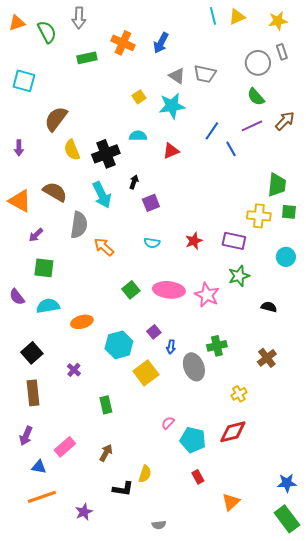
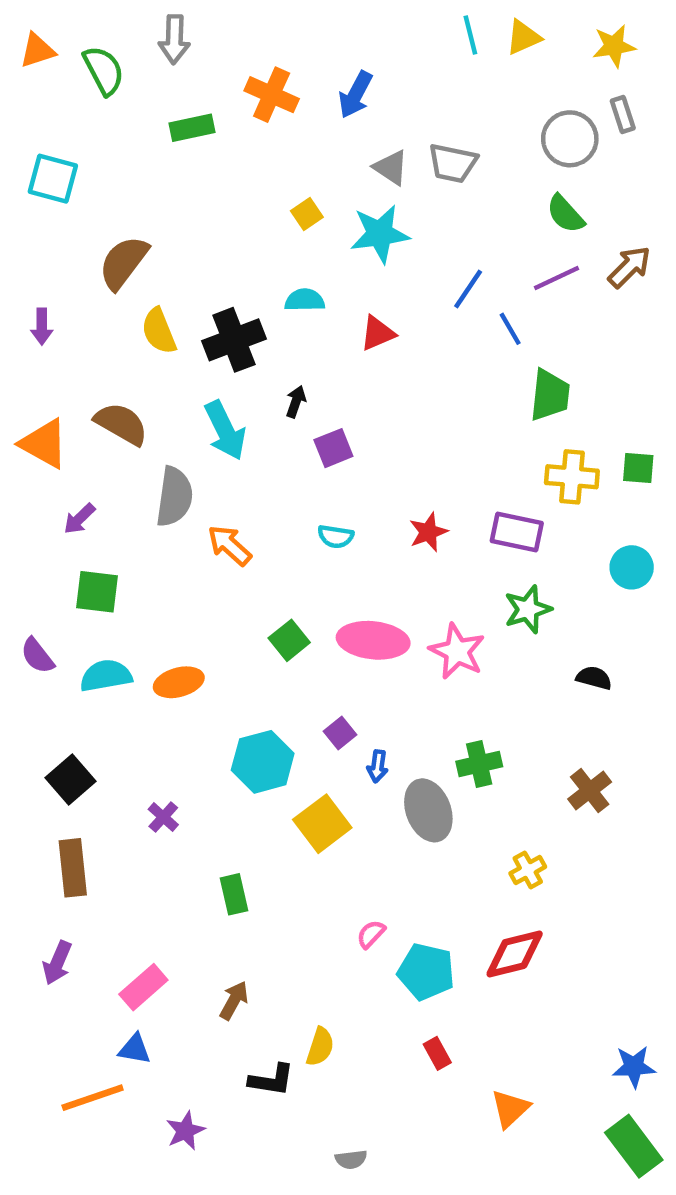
green trapezoid: (277, 185) -> (550, 395), moved
orange ellipse: (82, 322) -> (179, 682), moved
blue triangle: (39, 467) -> (135, 1049), moved

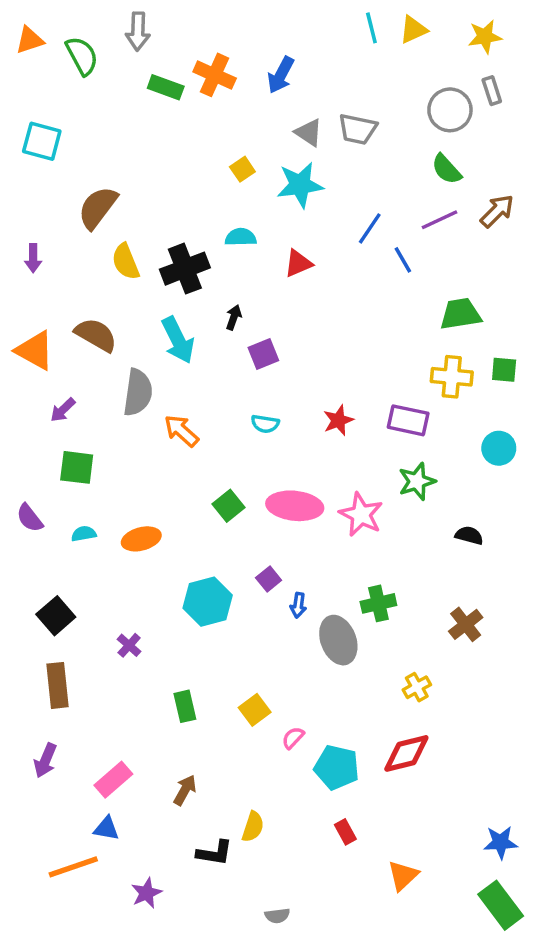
green rectangle: (192, 128) -> (166, 87), moved, turned 32
green trapezoid: (550, 395) -> (460, 314), moved, turned -105
cyan semicircle: (106, 676) -> (84, 534), size x0.6
yellow square: (322, 824) -> (255, 710), moved, size x0.7

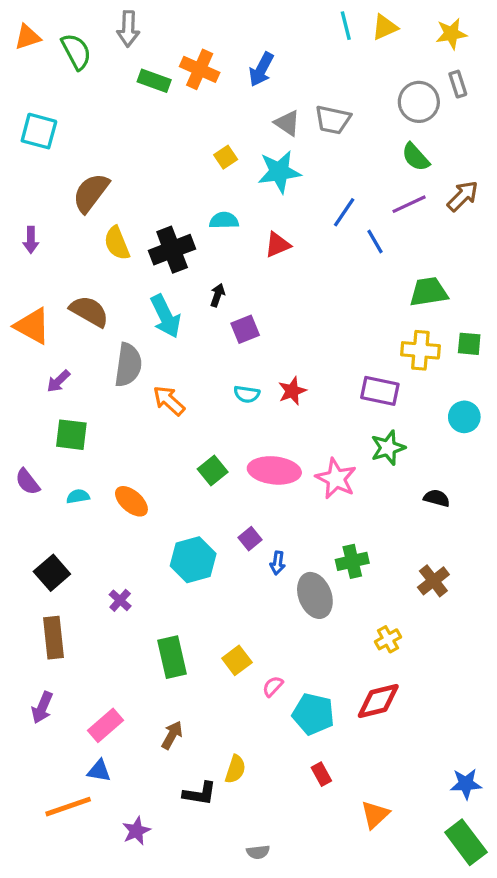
red star: (338, 420) -> (292, 391), moved
orange ellipse: (141, 539) -> (131, 501), turned 56
green rectangle: (185, 706) -> (172, 657), size x1.4

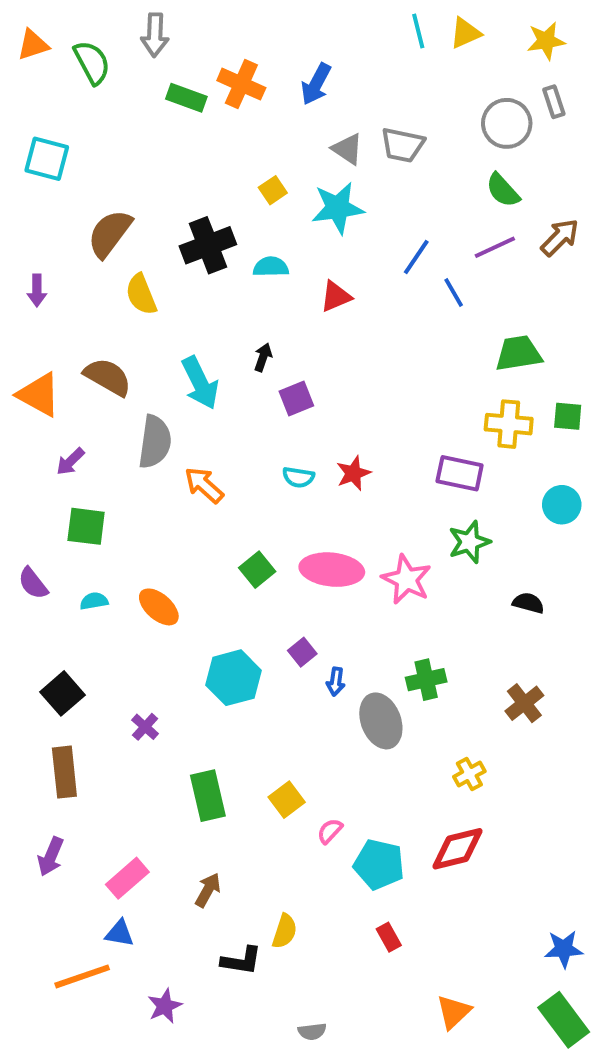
black cross: (172, 250) -> (208, 245), moved
orange triangle: (375, 815) -> (454, 1012), moved

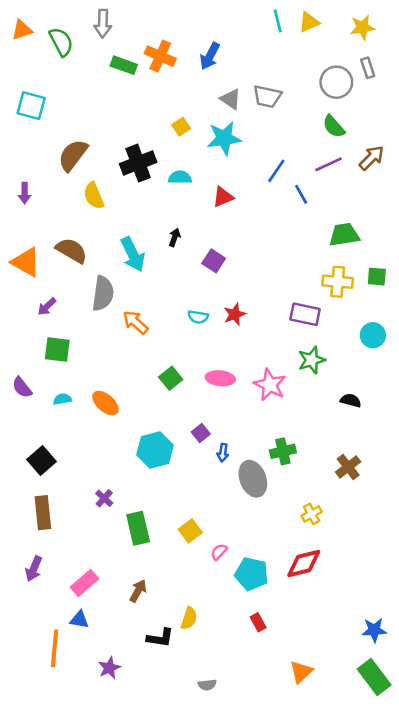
purple square: (296, 399) -> (214, 261), moved, turned -35
pink ellipse: (332, 570) -> (220, 378), size x0.7
purple cross: (145, 727) -> (104, 498), moved
orange line: (82, 976) -> (55, 648), turned -66

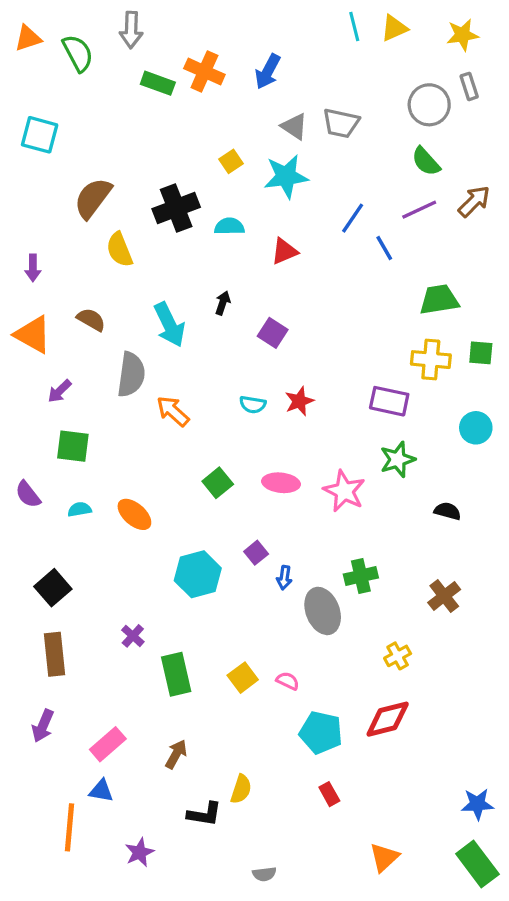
purple arrow: (25, 193) -> (33, 268), moved
brown semicircle: (72, 250) -> (91, 320), size x0.7
pink semicircle: (219, 552) -> (288, 681), moved, turned 72

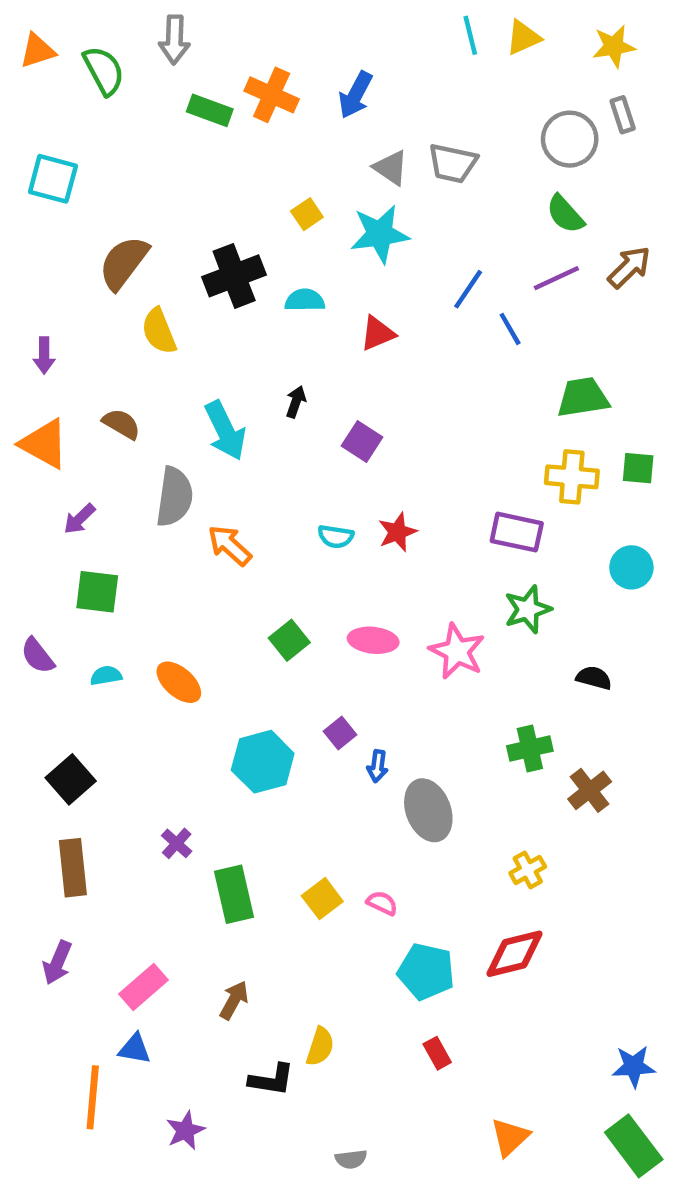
green cross: (361, 576) -> (530, 748), moved

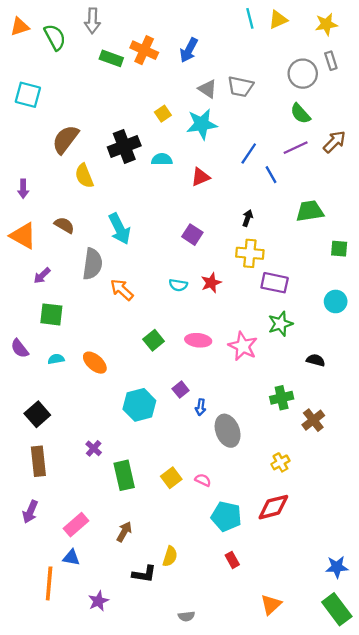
black arrow: (296, 402) -> (248, 218), moved
yellow cross: (572, 477) -> (250, 253), moved

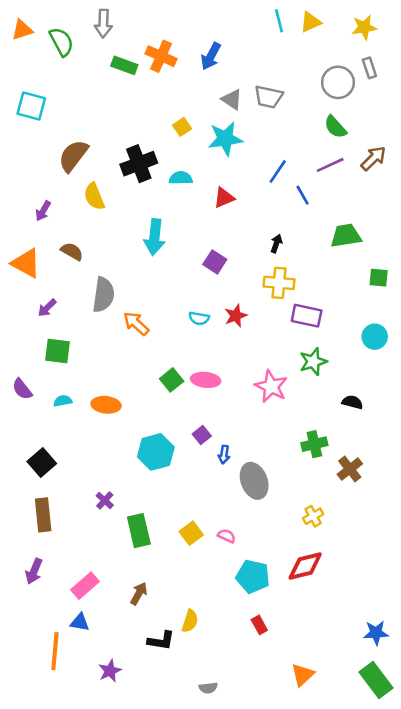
purple arrow: (23, 189) -> (43, 211), moved, turned 30
cyan arrow: (119, 229) -> (155, 237), moved, turned 32
pink ellipse: (198, 340) -> (206, 380), moved
orange ellipse: (95, 363) -> (106, 405), turned -35

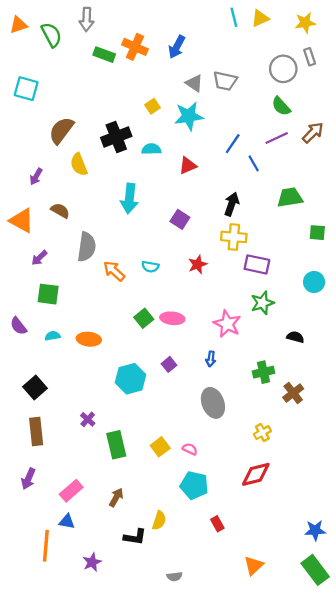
black arrow: (276, 244) -> (232, 204), size x1.5
cyan semicircle: (199, 318) -> (150, 267), moved
blue arrow: (224, 455) -> (211, 359), moved
cyan pentagon: (253, 576) -> (194, 485), moved

